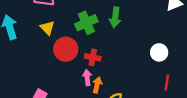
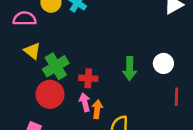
green arrow: (115, 17) -> (130, 69), moved
green cross: (86, 23) -> (56, 66), moved
red circle: (66, 49) -> (50, 94), moved

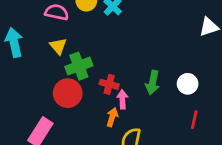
pink arrow: (85, 102) -> (122, 99), moved

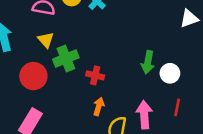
green arrow: (153, 83) -> (148, 62), moved
red circle: (68, 93) -> (33, 76), moved
pink arrow: (122, 99) -> (144, 115), moved, size x1.5

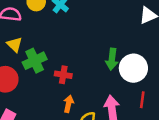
white circle: (170, 73) -> (133, 68), size x1.5

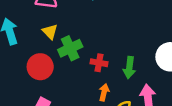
green arrow: (112, 59) -> (129, 68), moved

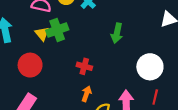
green cross: (70, 48) -> (57, 30), moved
green arrow: (129, 68) -> (117, 33), moved

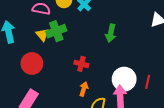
white circle: (150, 67) -> (124, 79), moved
red line: (155, 97) -> (148, 82), moved

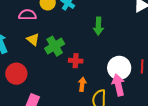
green cross: (56, 31) -> (55, 46), moved
red circle: (32, 63) -> (16, 74), moved

